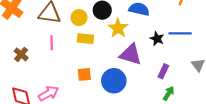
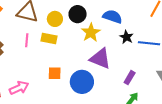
yellow rectangle: (85, 39) -> (49, 38), moved
black star: (157, 39) -> (127, 37), moved

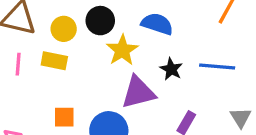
black star: (127, 37) -> (171, 69), moved
purple triangle: (100, 59) -> (138, 92), turned -35

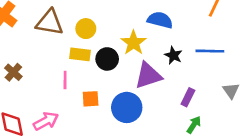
black circle: (100, 21) -> (107, 59), moved
pink line: (18, 64) -> (65, 80), moved

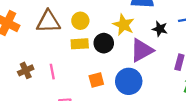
brown cross: (13, 72) -> (26, 70), turned 35
pink line: (65, 80) -> (52, 72), moved

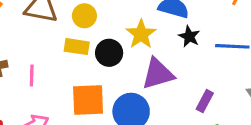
black star: (160, 29) -> (189, 36), moved
orange square: (96, 80) -> (88, 100), size x1.6

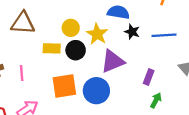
yellow circle: (84, 16) -> (71, 28), moved

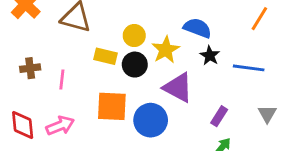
purple triangle: (113, 61) -> (178, 88), turned 40

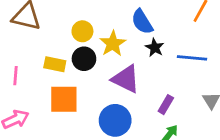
blue semicircle: (197, 28) -> (142, 22), turned -140
yellow rectangle: (105, 56) -> (55, 64), moved
blue circle: (151, 120) -> (115, 120), moved

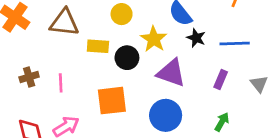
yellow circle: (82, 31) -> (122, 14), moved
yellow rectangle: (55, 64) -> (98, 46), moved
purple rectangle: (166, 105) -> (221, 80), moved

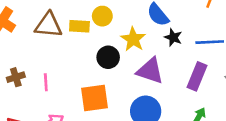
yellow rectangle: (98, 46) -> (79, 26), moved
purple rectangle: (221, 80) -> (197, 76), size x1.5

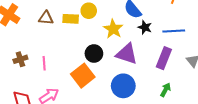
brown triangle: (48, 25) -> (46, 18), size x0.7
black circle: (108, 57) -> (94, 53), moved
orange square: (95, 98) -> (83, 76), turned -30

